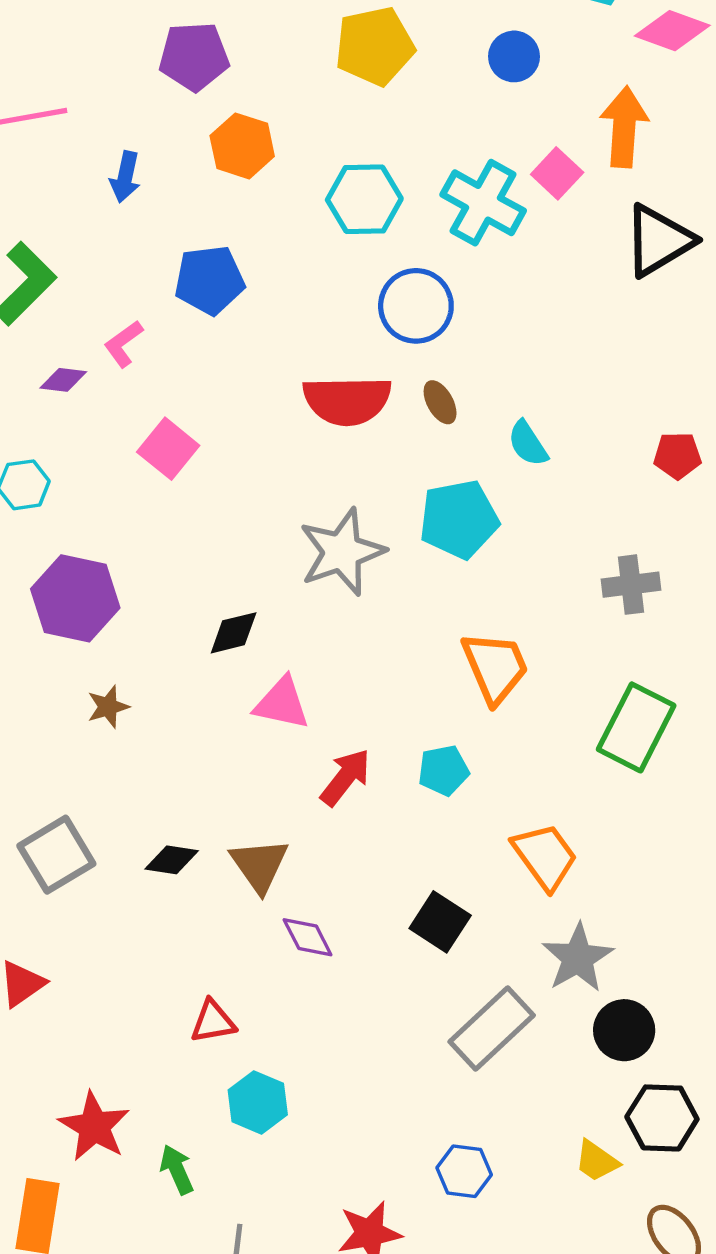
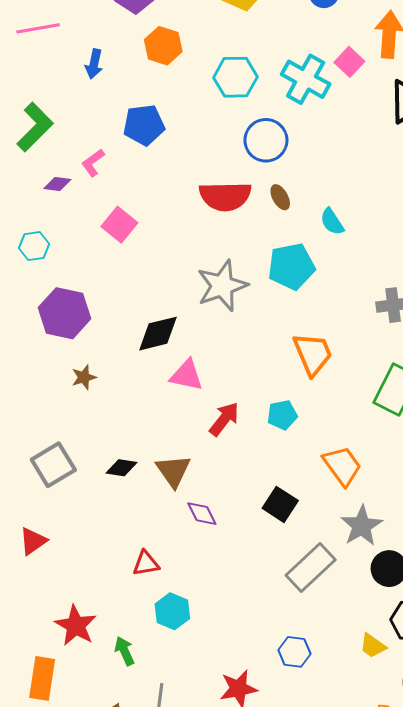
black diamond: (234, 633) -> (158, 334), size x1.4

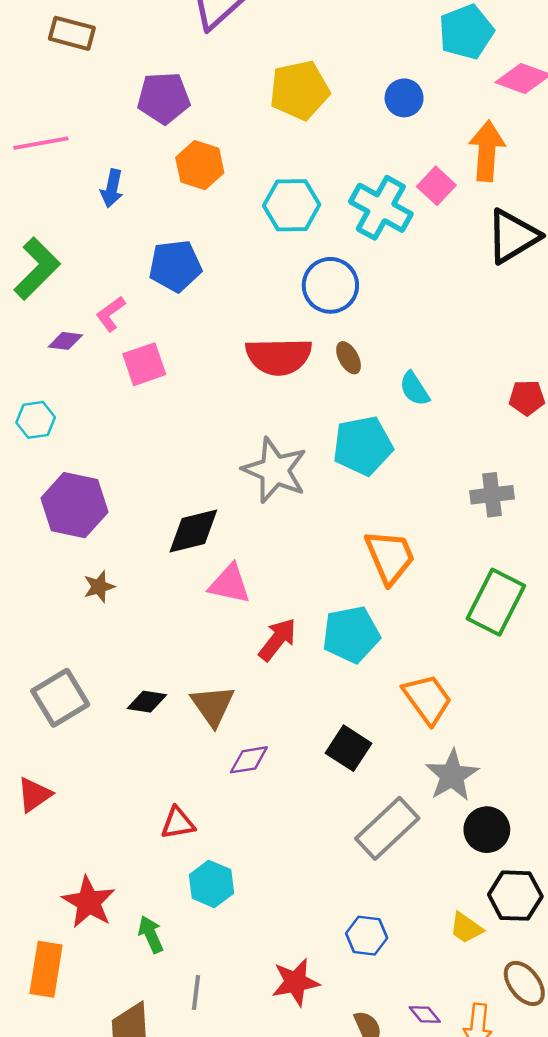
pink square: (119, 225) -> (144, 364), moved, turned 32
gray star: (222, 286) -> (275, 470), turned -30
cyan pentagon: (282, 415) -> (351, 634), size x1.5
purple diamond: (202, 514) -> (249, 760), turned -72

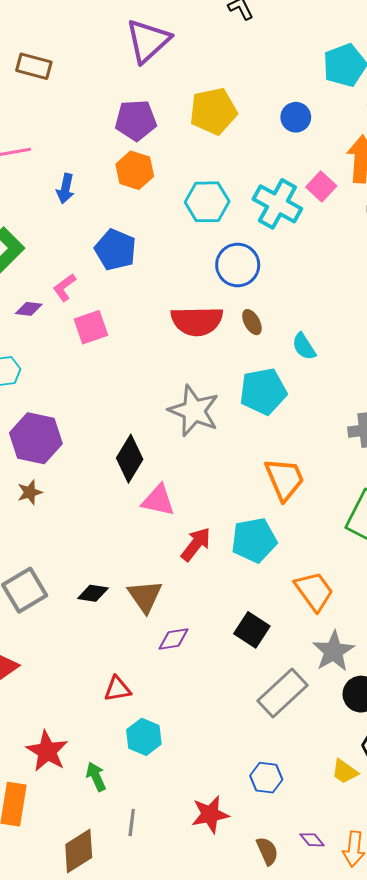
purple pentagon: (164, 98) -> (136, 120), moved
blue pentagon: (175, 266) -> (115, 250), turned 30
black diamond: (193, 531) -> (130, 459), turned -45
brown star: (99, 587) -> (30, 492), moved

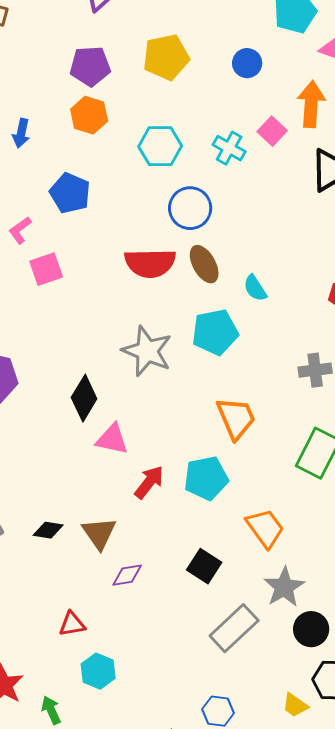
cyan cross: (277, 204) -> (229, 148), size x0.7
brown ellipse: (252, 322) -> (204, 264), size x1.5

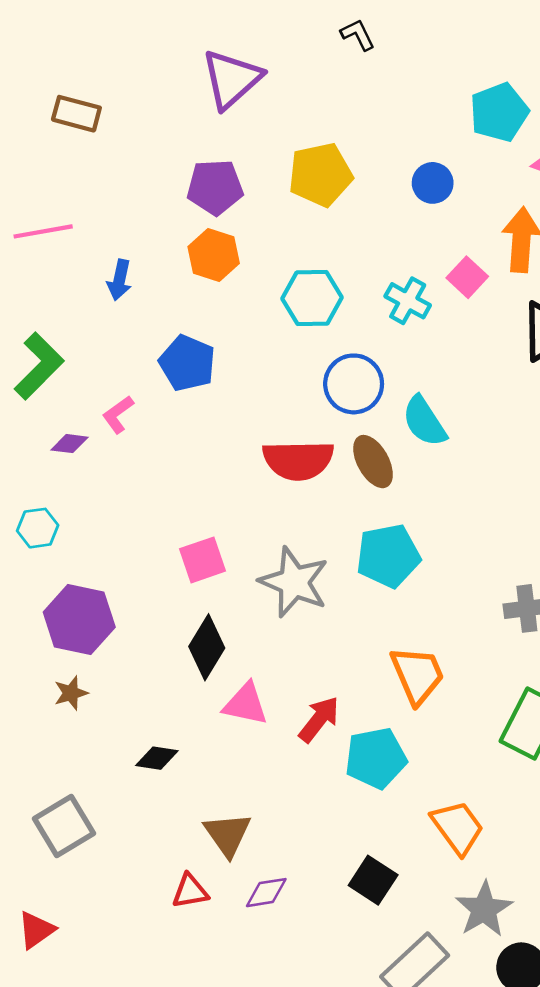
pink square: (46, 269) -> (203, 560), moved
cyan semicircle: (255, 288) -> (424, 421), moved, size x1.4
red arrow: (149, 482) -> (319, 719), moved
black diamond: (48, 530) -> (157, 758), moved
red triangle: (72, 624) -> (190, 891), moved

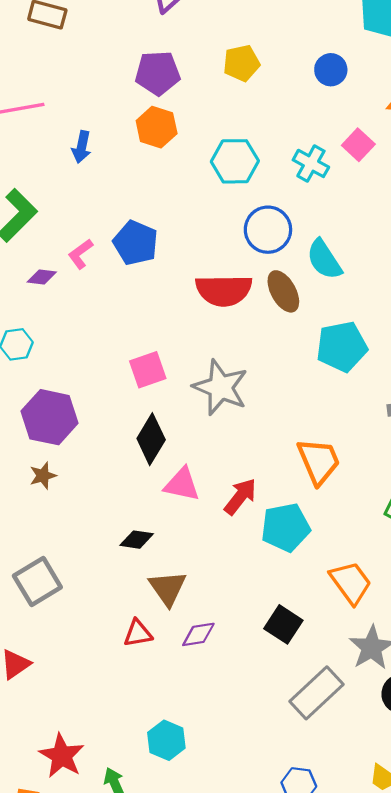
yellow pentagon: (320, 175) -> (241, 63), size x0.7
blue pentagon: (187, 363) -> (136, 243), moved
cyan pentagon: (388, 556) -> (342, 347), moved
black diamond: (157, 758) -> (137, 540), moved

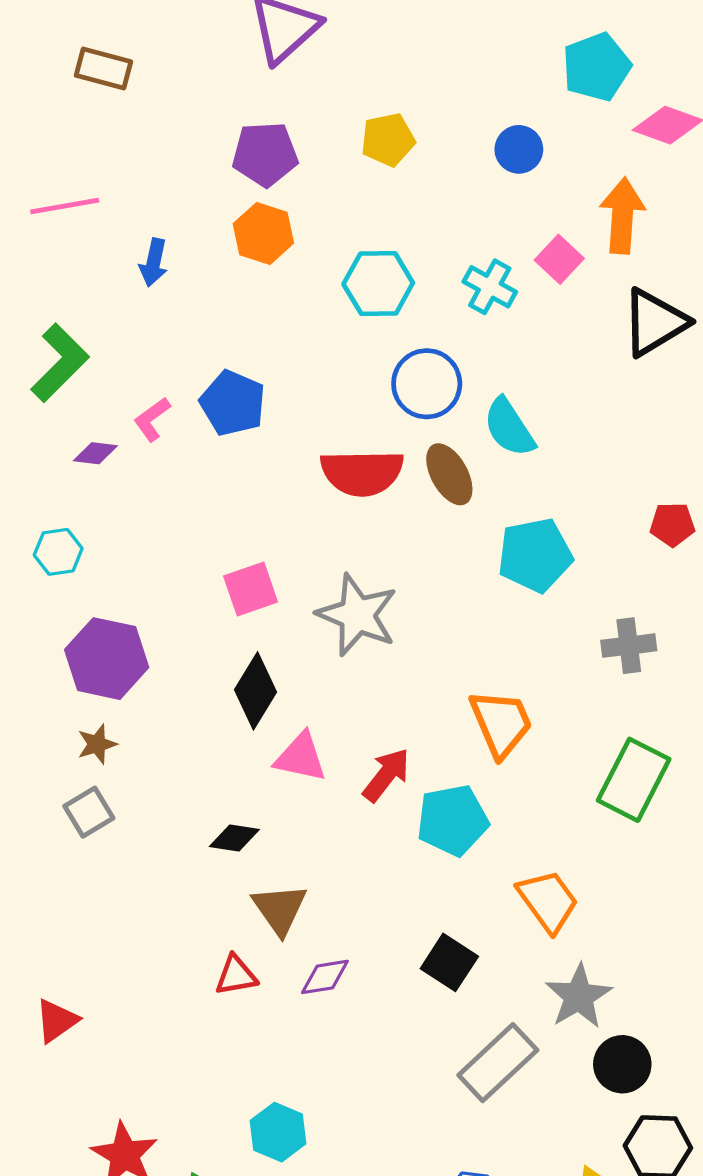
gray square: (37, 581) -> (89, 812), moved, size x0.7

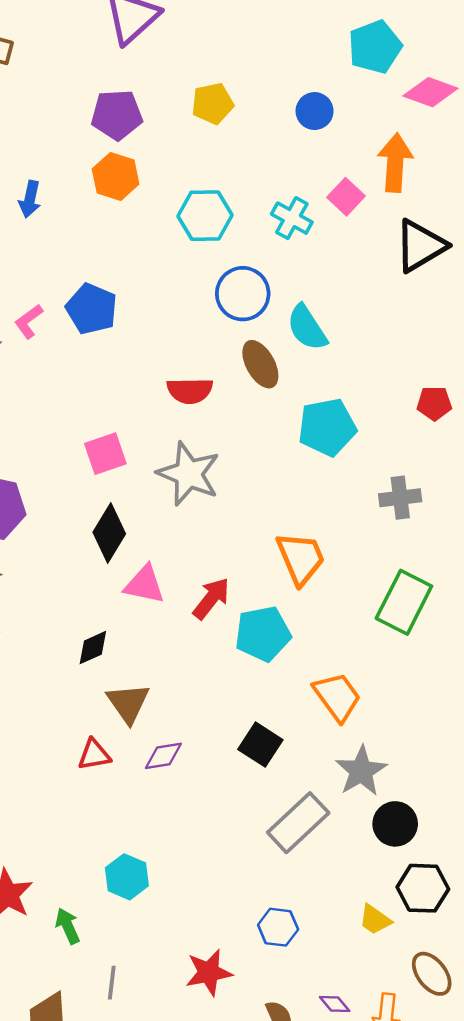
red semicircle: (362, 473) -> (190, 391), moved, size x0.7
black diamond: (234, 838) -> (93, 648), turned -33

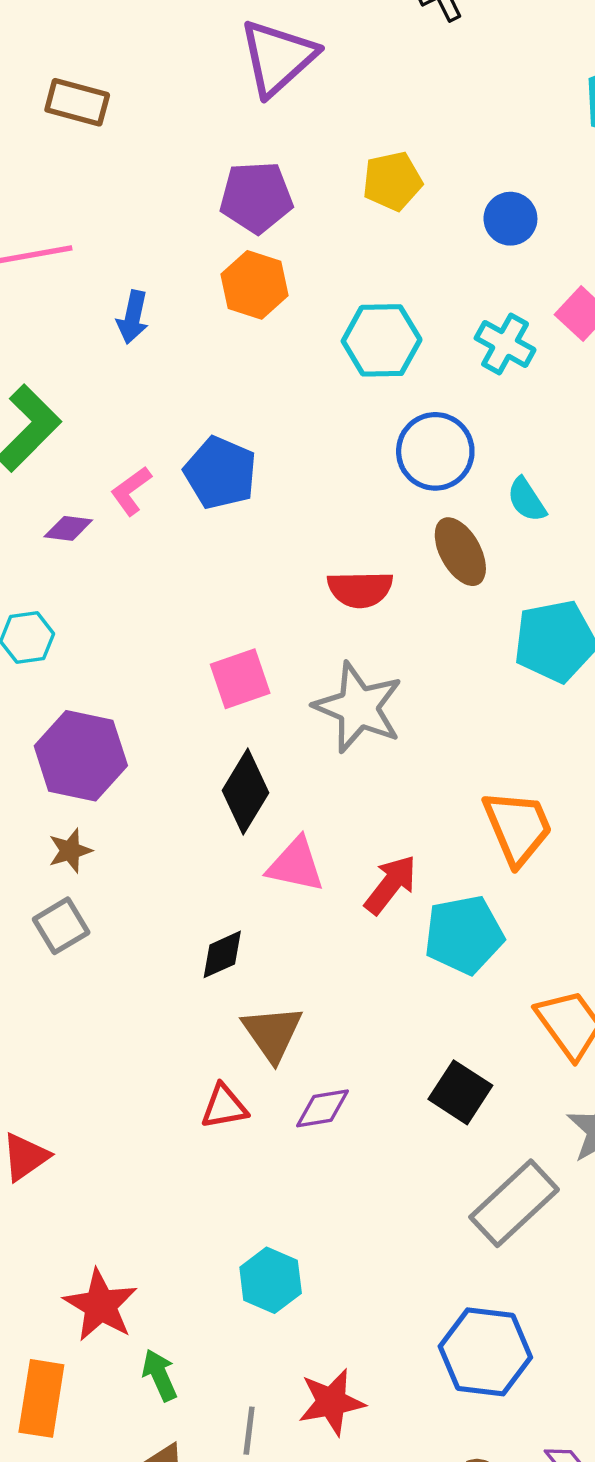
blue circle: (315, 111) -> (510, 219), moved
cyan semicircle: (307, 328) -> (527, 500), size x0.7
green arrow: (68, 926) -> (160, 1375), moved
blue hexagon: (278, 927) -> (485, 1352), size x1.6
red star: (209, 973) -> (331, 1402), moved

